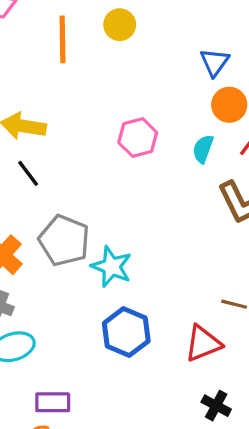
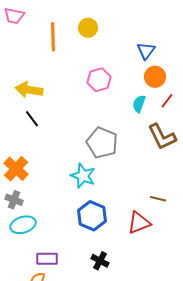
pink hexagon: (138, 137) -> (99, 80), moved
gray pentagon: (64, 240) -> (102, 143), moved
black cross: (216, 406) -> (100, 261), moved

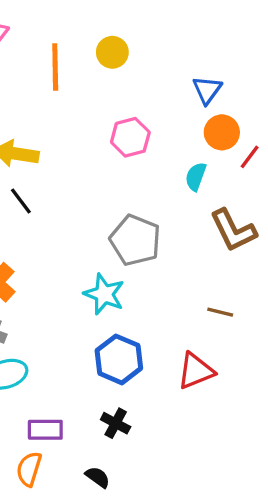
red line: (167, 101) -> (250, 157), moved
brown line: (158, 199) -> (220, 312), moved
black cross: (100, 261) -> (116, 423), moved

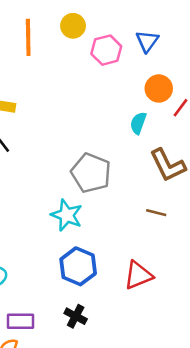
blue triangle: (207, 90) -> (147, 41), moved
pink hexagon: (130, 137) -> (106, 50), moved
brown line: (220, 312) -> (156, 213), moved

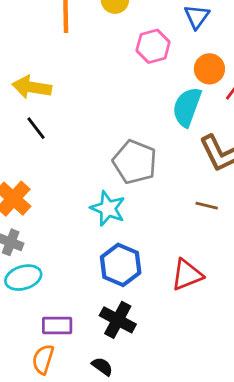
pink hexagon: (106, 50) -> (153, 46), moved
cyan semicircle: (138, 123) -> (187, 107), size x1.6
black cross: (76, 316) -> (118, 320), size x1.4

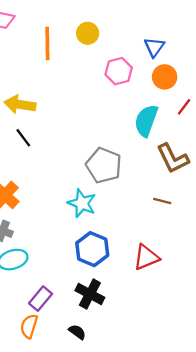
orange circle: (209, 69) -> (165, 77), moved
purple rectangle: (57, 326) -> (41, 299), turned -50

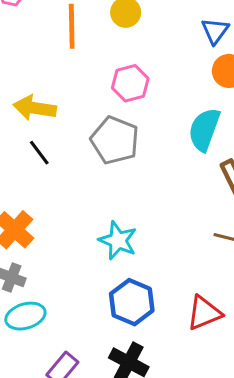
pink hexagon: (119, 71) -> (130, 83), moved
gray pentagon: (104, 165) -> (115, 140), moved

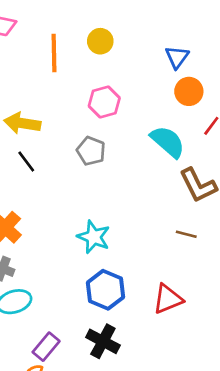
cyan semicircle: (204, 130) -> (168, 142), turned 111
gray pentagon: (115, 140) -> (91, 151), size x0.7

